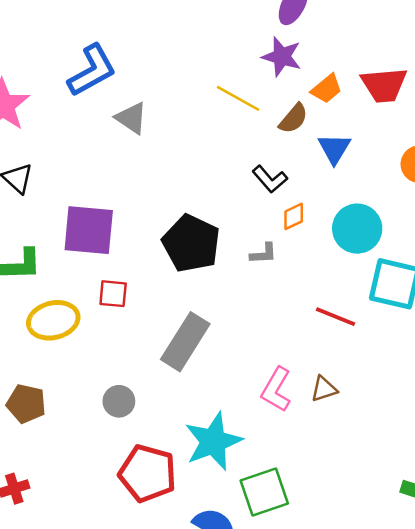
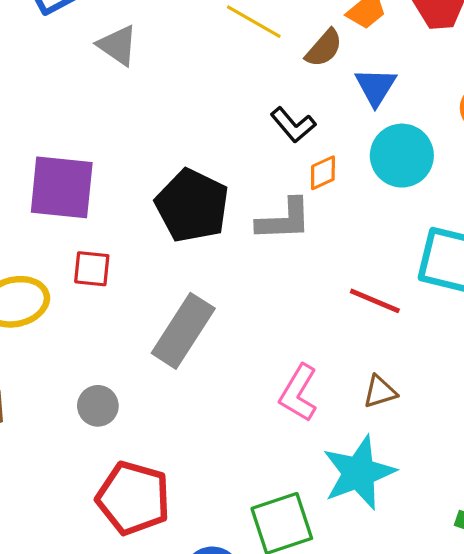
cyan circle: (357, 229) -> (402, 156), moved
gray L-shape: (263, 254) -> (284, 220), size x1.6
brown triangle: (324, 389) -> (380, 392), moved
cyan star: (213, 441) -> (359, 473), moved

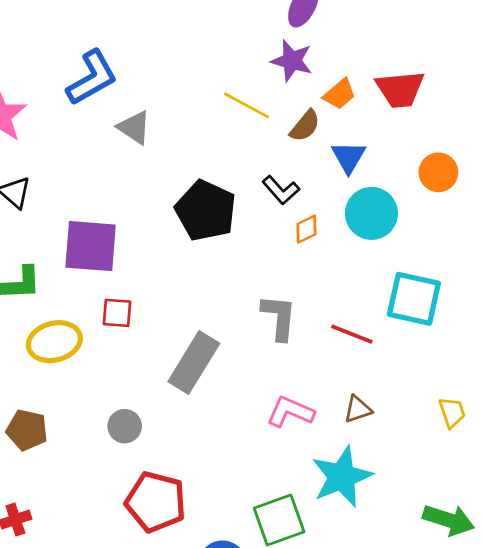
black pentagon: (192, 206) -> (206, 211), moved
gray L-shape: (284, 220) -> (279, 317), moved, turned -81
pink L-shape: (298, 393) -> (290, 412), turned 84

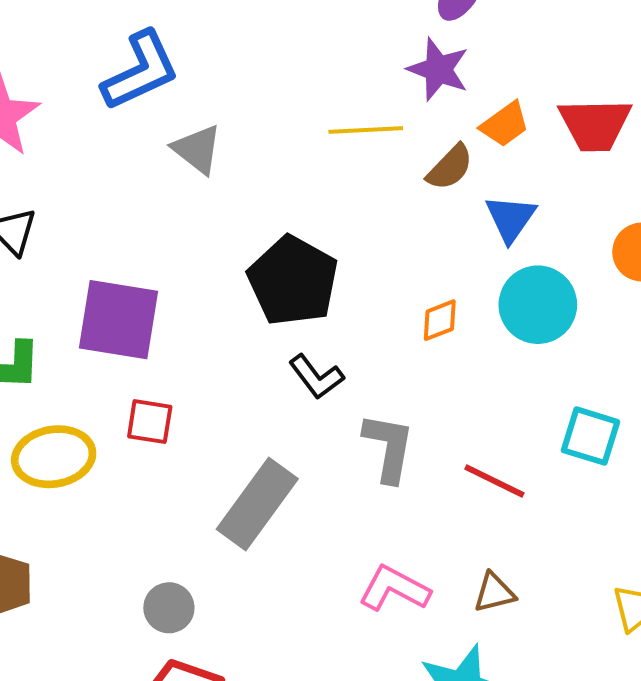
yellow line: (246, 105) -> (366, 130), turned -36
black L-shape: (281, 190) -> (316, 377), moved
cyan square: (414, 299) -> (591, 436), size x0.7
gray circle: (125, 426) -> (169, 608), moved

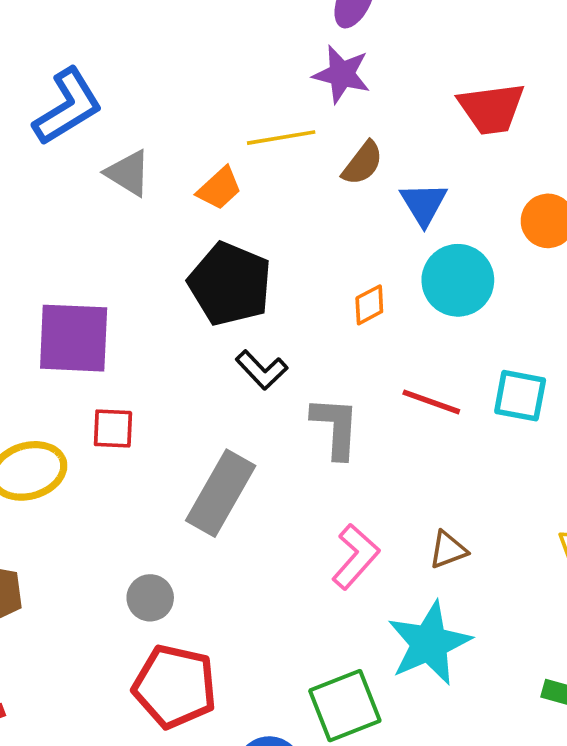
orange trapezoid: (505, 124) -> (219, 188), moved
red line: (494, 481) -> (431, 402), moved
pink L-shape: (394, 589) -> (356, 557), turned 110

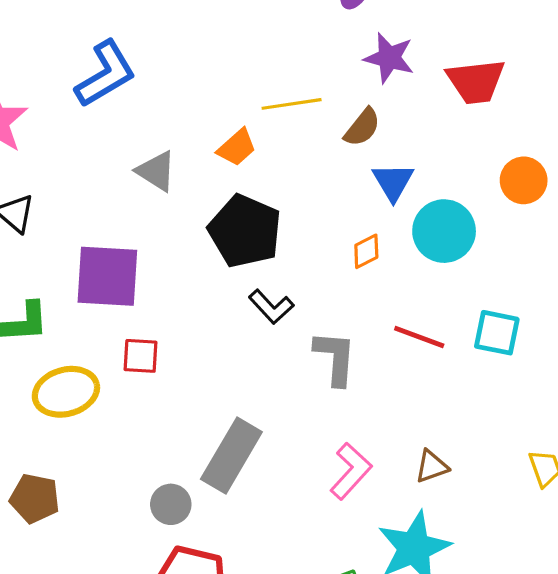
purple star: (342, 74) -> (389, 58), moved
gray triangle: (128, 173) -> (156, 171), moved
blue triangle: (424, 204) -> (393, 182), moved
gray rectangle: (221, 493) -> (231, 455), moved

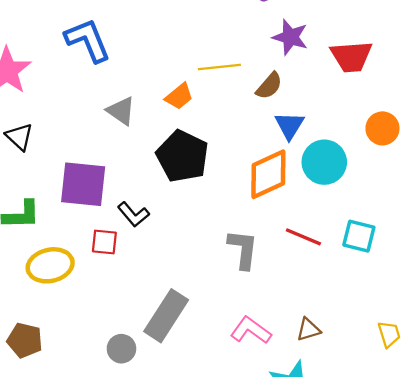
blue L-shape: (105, 74) -> (88, 40), turned -84
orange diamond: (366, 251) -> (268, 174), size x2.0
black L-shape: (271, 307) -> (133, 214), moved
pink L-shape: (351, 471) -> (251, 330), turned -99

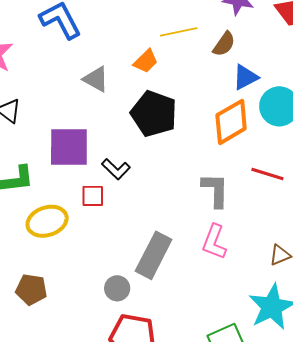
blue triangle: (289, 126) -> (245, 77), turned 36
pink L-shape: (251, 330) -> (214, 242), moved, turned -99

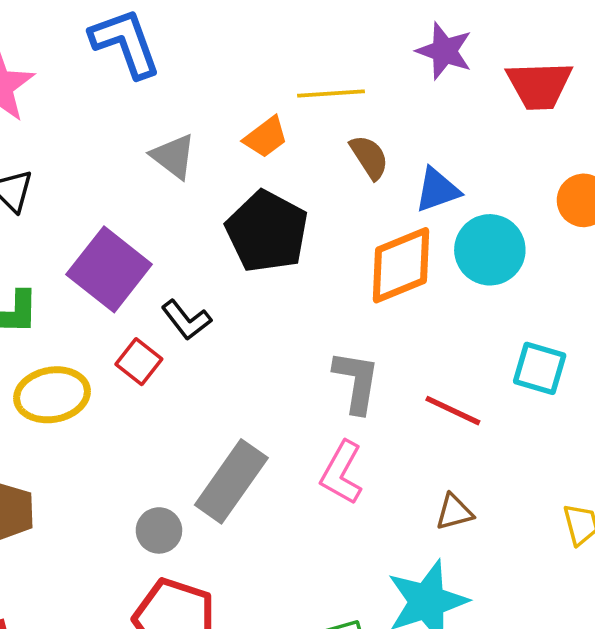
brown semicircle: (224, 44) -> (369, 157), moved, turned -76
purple square: (69, 147) -> (109, 269), turned 30
red line: (267, 174) -> (453, 411), moved
red square: (93, 196) -> (139, 362), turned 30

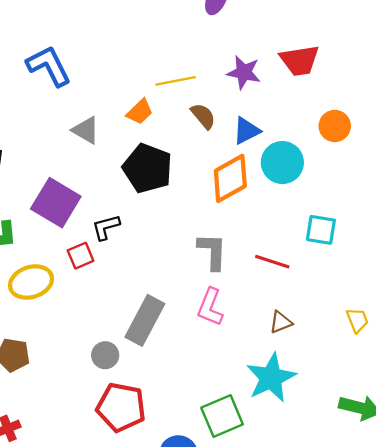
purple star: (444, 51) -> (244, 72), moved
black L-shape: (186, 320) -> (106, 227), turned 120
red square: (139, 362) -> (81, 256), turned 36

